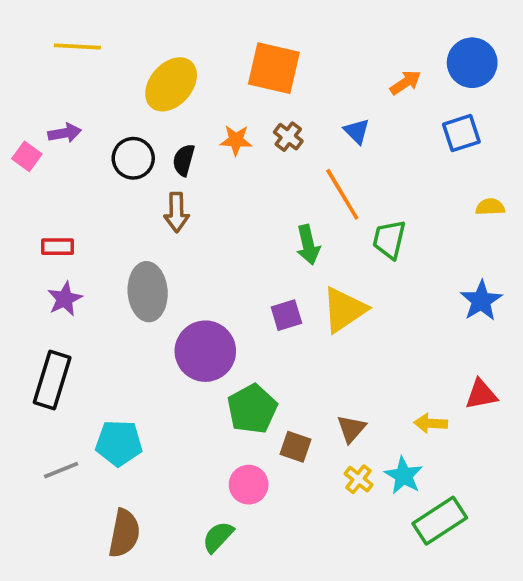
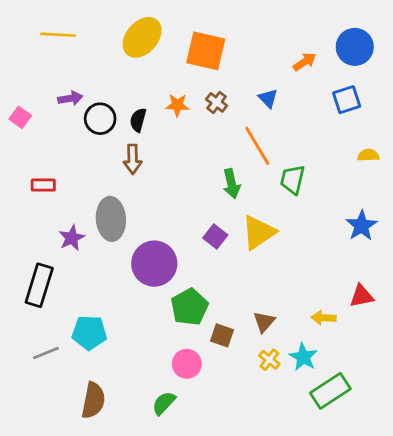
yellow ellipse: (171, 84) -> (142, 37), moved
purple arrow: (65, 133) -> (70, 98), moved
purple star: (65, 299) -> (72, 238), moved
purple square: (286, 315) -> (215, 236), turned -35

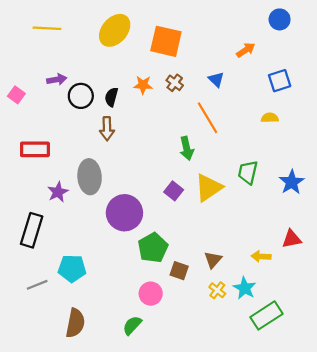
blue circle: (355, 47) -> (280, 19), moved, size x0.7
yellow semicircle: (368, 155) -> (270, 118), moved
green trapezoid: (292, 180) -> (248, 172), moved
red rectangle: (43, 185) -> (35, 149), size x1.5

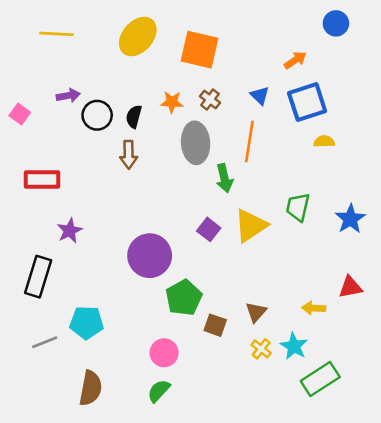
blue square: (280, 81) -> (307, 102), moved, size x1.4
orange line: (207, 118) -> (249, 141), turned 40
gray ellipse: (90, 177) -> (196, 143), moved
pink circle: (151, 294) -> (164, 353), moved

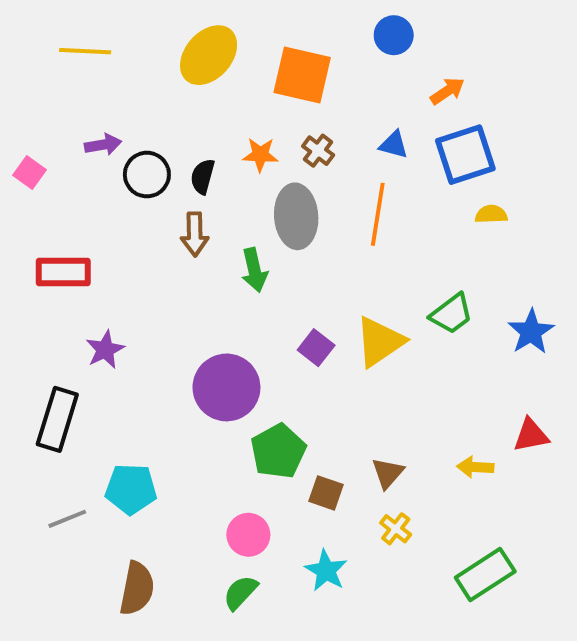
blue circle: (336, 23) -> (394, 35), moved
blue triangle: (260, 96) -> (394, 145), turned -30
green arrow: (224, 178) -> (254, 270), moved
green trapezoid: (298, 207) -> (451, 314), turned -140
cyan star: (294, 346) -> (326, 571), moved

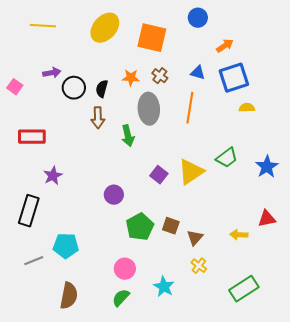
purple circle: (226, 387) -> (114, 195), size x0.6
brown square: (326, 493) -> (171, 226), moved

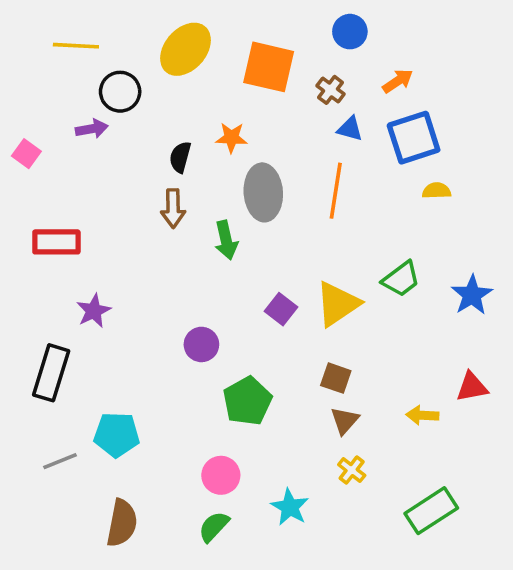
brown cross: (160, 76) -> (330, 90), moved
black circle: (74, 88) -> (120, 92), moved
brown square: (171, 226) -> (336, 378), moved

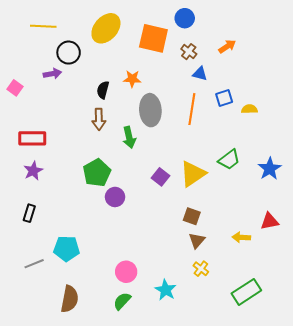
blue circle: (350, 32) -> (185, 18), moved
blue square: (414, 138) -> (224, 98), moved, size x0.6
purple star: (94, 311) -> (33, 171), moved
black rectangle: (51, 373) -> (29, 213), size x0.6
green pentagon: (247, 401) -> (97, 173), moved

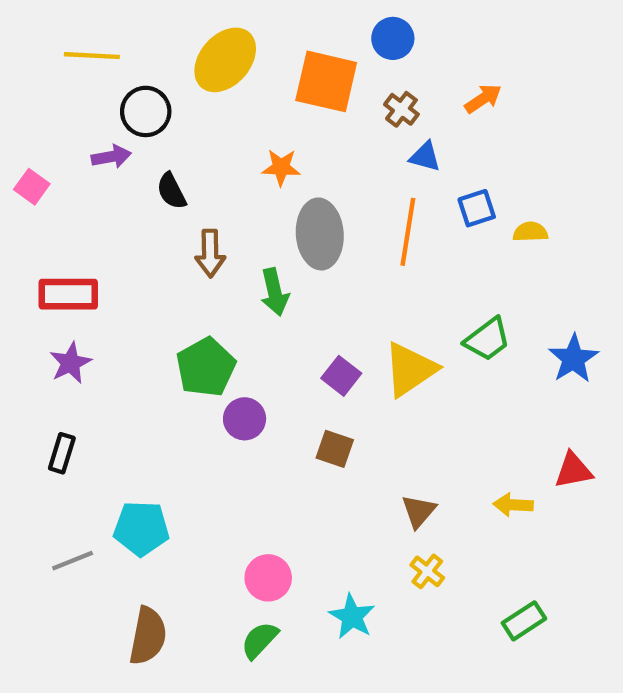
black semicircle: (103, 90) -> (171, 191), moved, turned -42
brown square: (192, 216) -> (335, 449), moved
green rectangle: (246, 292) -> (524, 621), size x0.7

